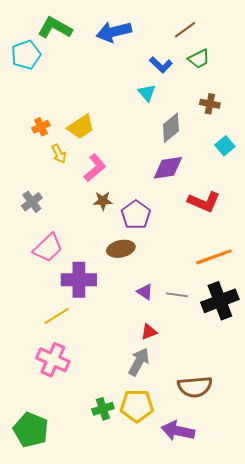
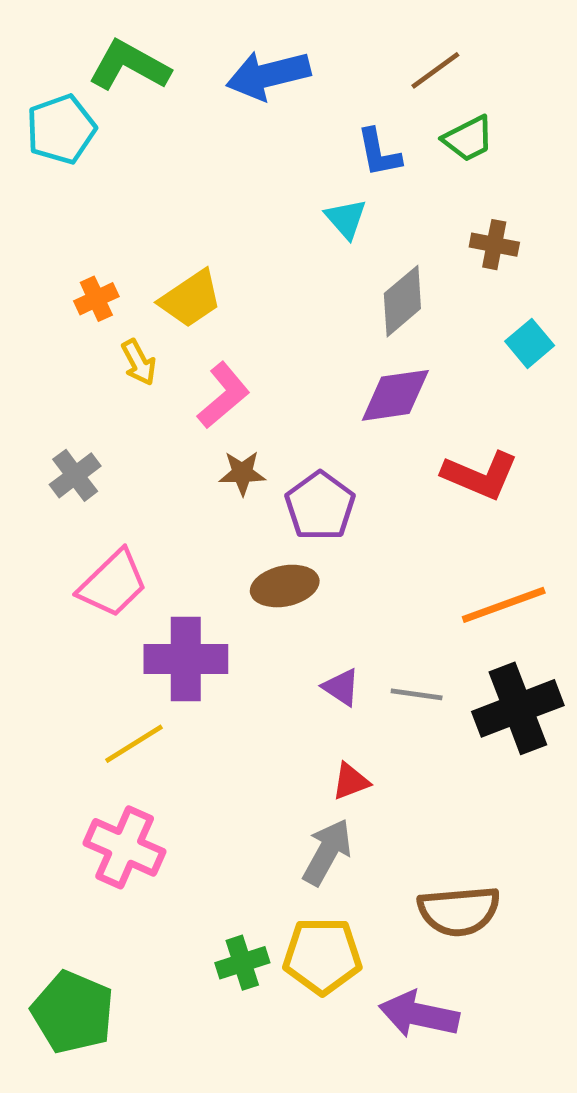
blue L-shape: (161, 65) -> (379, 153), turned 35

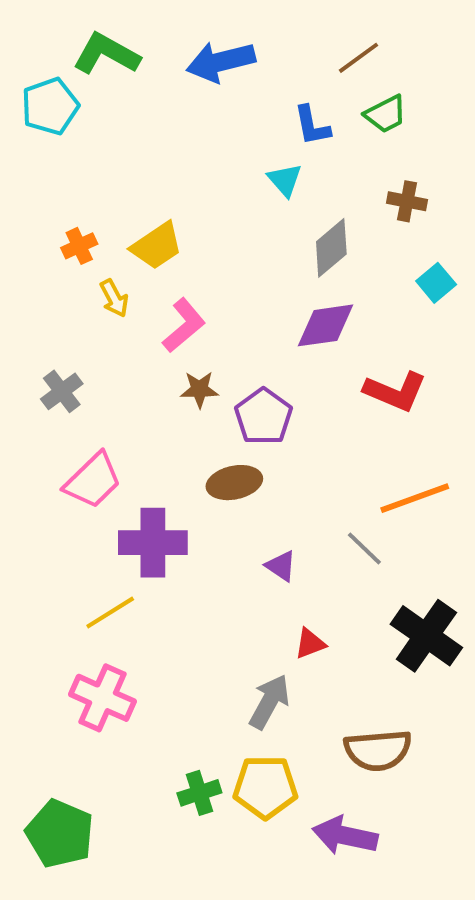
gray line: (417, 694) -> (364, 548), moved, turned 36
black cross: (518, 708) -> (426, 636), moved, turned -34
red triangle: (351, 781) -> (310, 644), moved

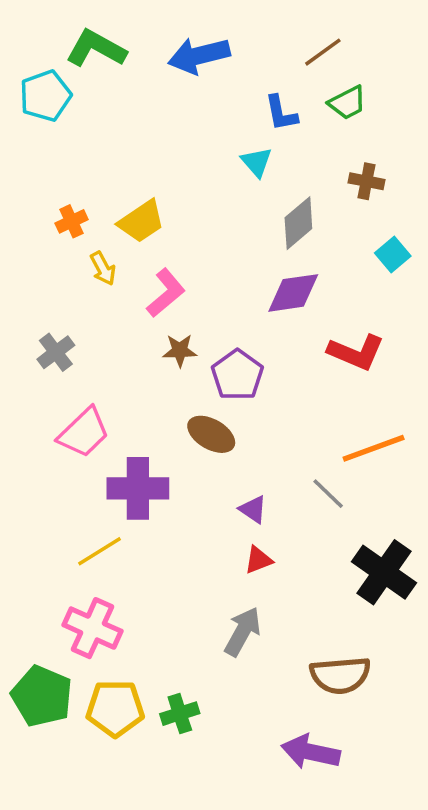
brown ellipse: (234, 483) -> (211, 434), turned 42
red triangle: (310, 644) -> (258, 560), moved
yellow pentagon: (265, 787) -> (115, 708), moved
green pentagon: (60, 834) -> (42, 696), moved

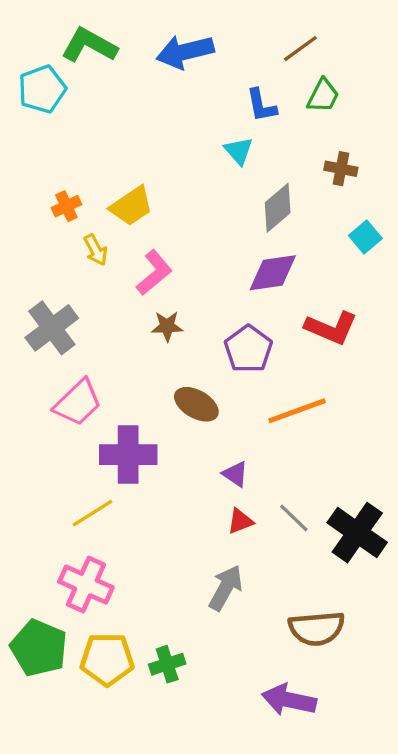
green trapezoid: (347, 103) -> (323, 96), turned -36
gray cross: (56, 352) -> (52, 328), size x1.5
purple pentagon: (237, 375) -> (248, 349), moved
orange line: (374, 448) -> (297, 411), moved
gray line: (328, 494) -> (294, 518), moved

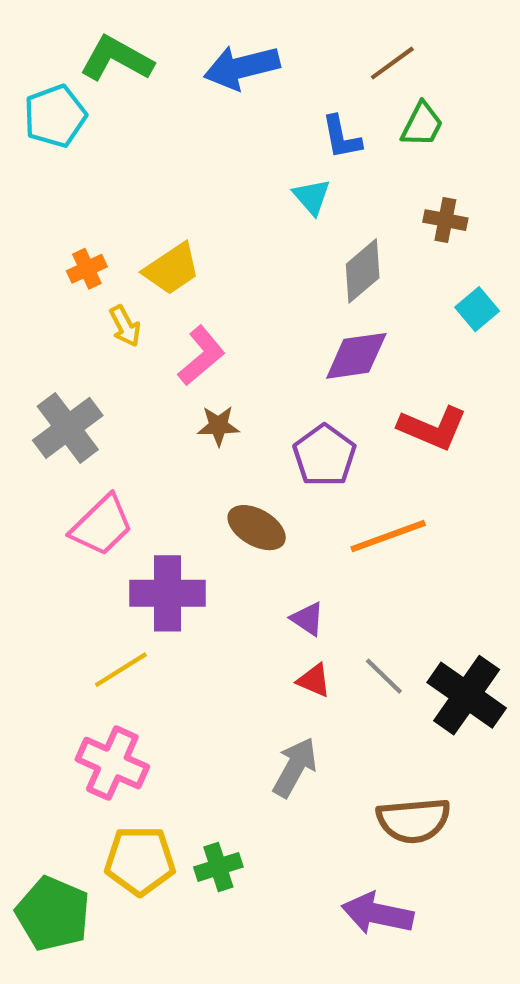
red triangle: (240, 521) -> (314, 680), turned 44
green pentagon: (39, 648) -> (53, 914), moved

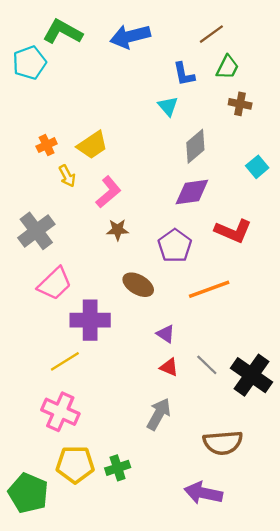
brown cross: (445, 220) -> (240, 104), moved

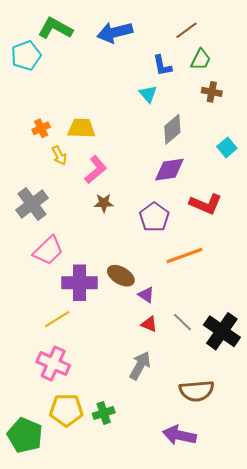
yellow trapezoid: (92, 145) -> (81, 128), turned -144
brown ellipse: (138, 285) -> (121, 276), moved

